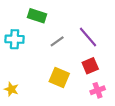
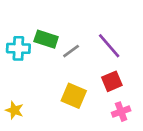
green rectangle: (37, 16) -> (46, 39), moved

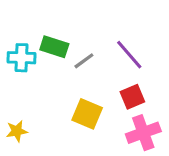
yellow star: (14, 110) -> (17, 131), turned -30
pink cross: (121, 112) -> (143, 133), size x1.5

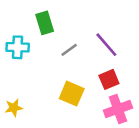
green rectangle: (54, 47) -> (45, 23), moved, turned 55

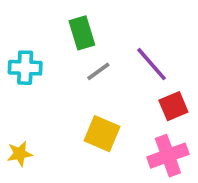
green rectangle: (45, 23) -> (82, 33), moved
red square: (109, 79) -> (173, 106), moved

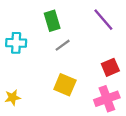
purple line: (151, 64) -> (103, 20), moved

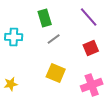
red square: (110, 67) -> (91, 48), moved

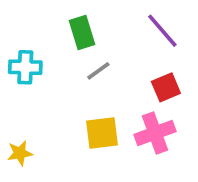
yellow square: (56, 73) -> (102, 133), turned -30
pink cross: (92, 85) -> (155, 133), moved

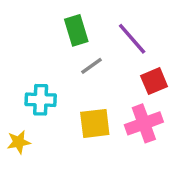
purple line: (162, 31) -> (132, 39), moved
cyan cross: (25, 67) -> (41, 100), moved

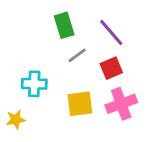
red square: (154, 81) -> (111, 68), moved

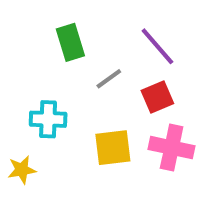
green rectangle: (64, 25) -> (70, 42), moved
pink cross: (121, 104) -> (172, 148), turned 32

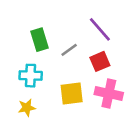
green rectangle: (70, 42) -> (40, 40), moved
yellow star: (22, 170) -> (27, 108), moved

